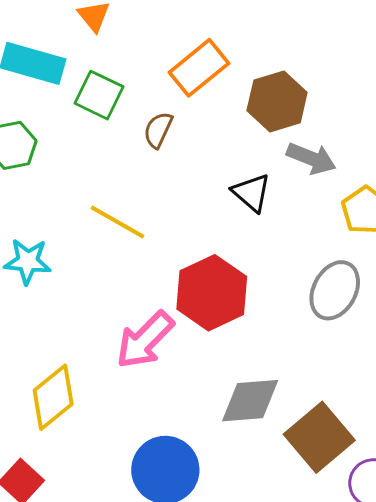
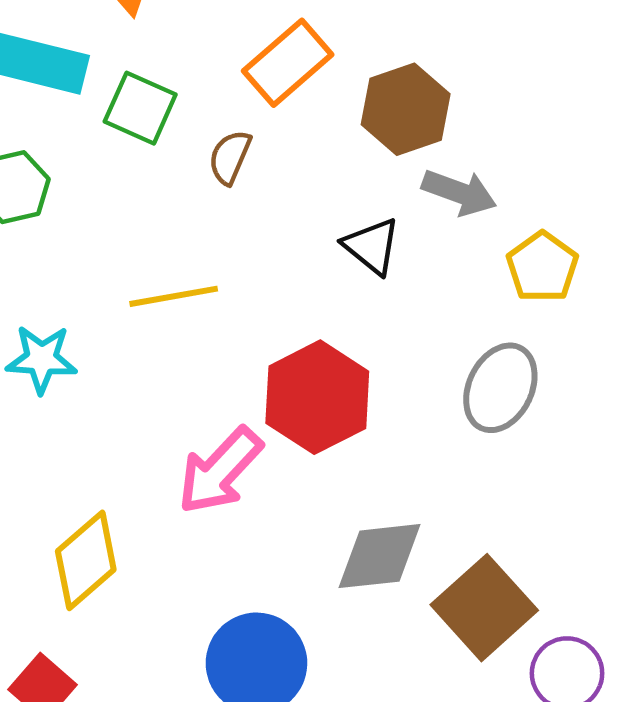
yellow line: (117, 222) -> (174, 296), turned -38

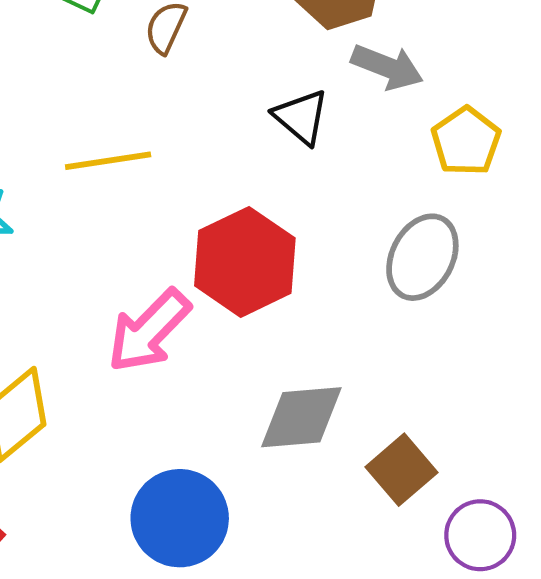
brown square: (484, 608) -> (402, 470), size x0.7

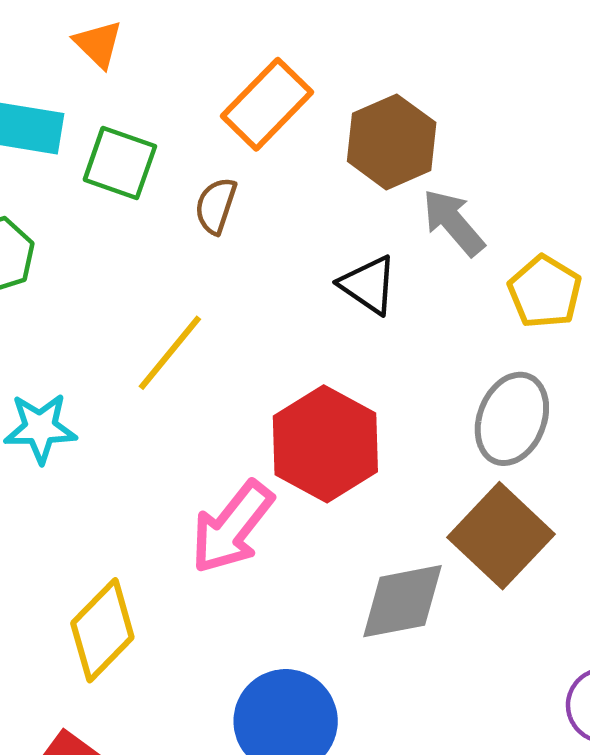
gray arrow: (387, 67) -> (453, 222), turned -146
yellow line: (108, 161) -> (170, 353), turned -36
brown square: (402, 470) -> (501, 536), moved, size x1.4

